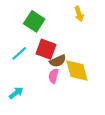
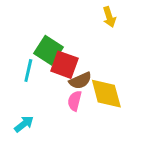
green square: (34, 21) -> (49, 50), moved
cyan line: (19, 53) -> (28, 70), turned -35

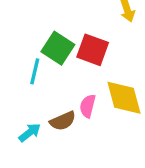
red square: (64, 65) -> (93, 50), moved
brown semicircle: (80, 81) -> (63, 121), moved

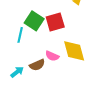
red square: (93, 50) -> (55, 22), turned -36
pink semicircle: (88, 106) -> (52, 56), turned -80

